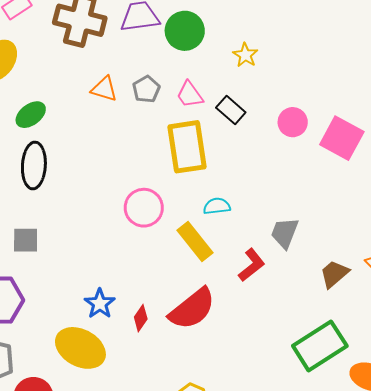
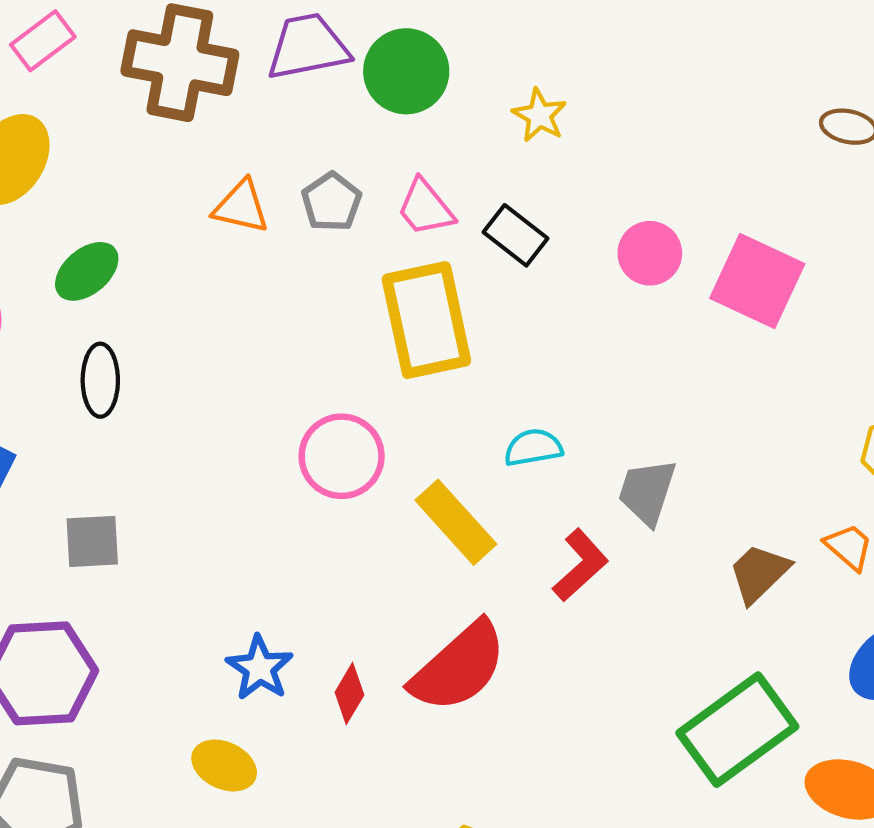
black ellipse: (34, 166) -> (100, 380), size x0.7
cyan semicircle: (217, 206) -> (533, 448), moved
yellow ellipse: (80, 348) -> (224, 765), size x0.6

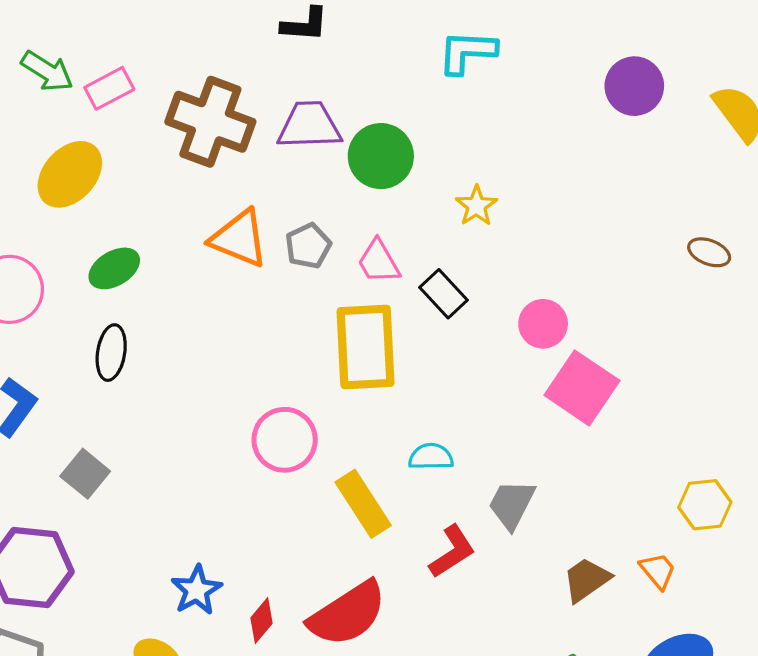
orange triangle: (241, 207) -> (239, 238), size x1.4
pink square: (757, 281) -> (582, 388), moved
gray square: (92, 541) -> (85, 474), turned 33

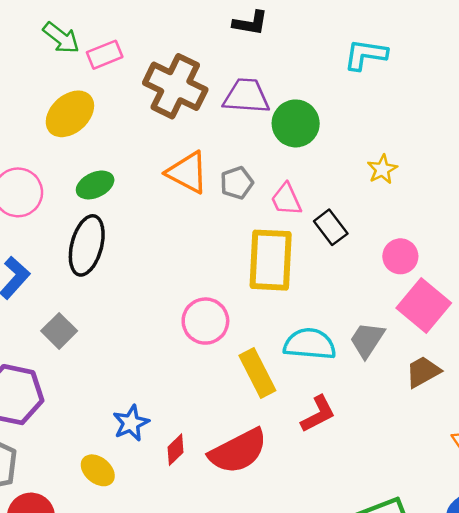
yellow star: (476, 206) -> (382, 169), moved
black ellipse: (111, 353) -> (87, 245), size x1.5
cyan semicircle: (431, 457) -> (310, 344), size x1.6
gray trapezoid: (512, 504) -> (367, 340), moved
brown trapezoid: (587, 580) -> (423, 372), moved

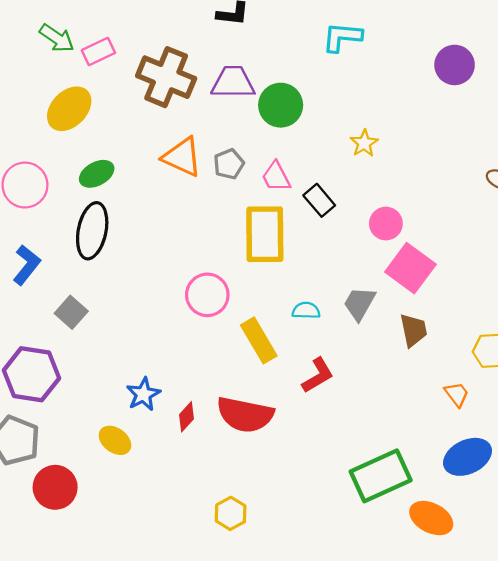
cyan semicircle: (310, 344) -> (306, 310), size x0.6
brown trapezoid: (423, 372) -> (413, 330), turned 111
red semicircle: (238, 451) -> (245, 415), turned 42

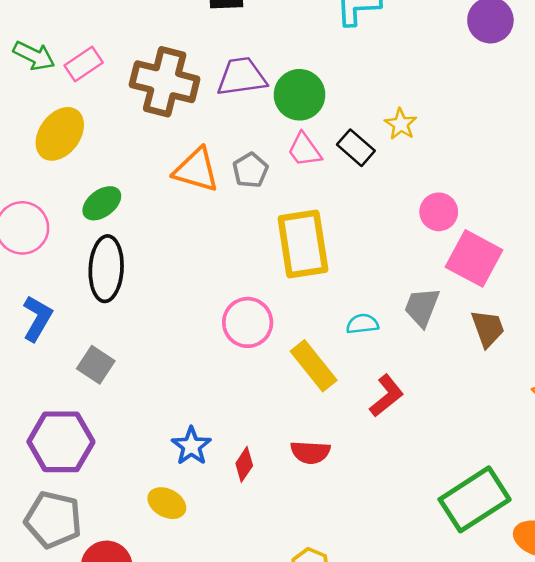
pink trapezoid: (276, 177) -> (304, 150), moved
black rectangle: (319, 200) -> (356, 148), moved
red semicircle: (245, 415) -> (310, 452), size x0.6

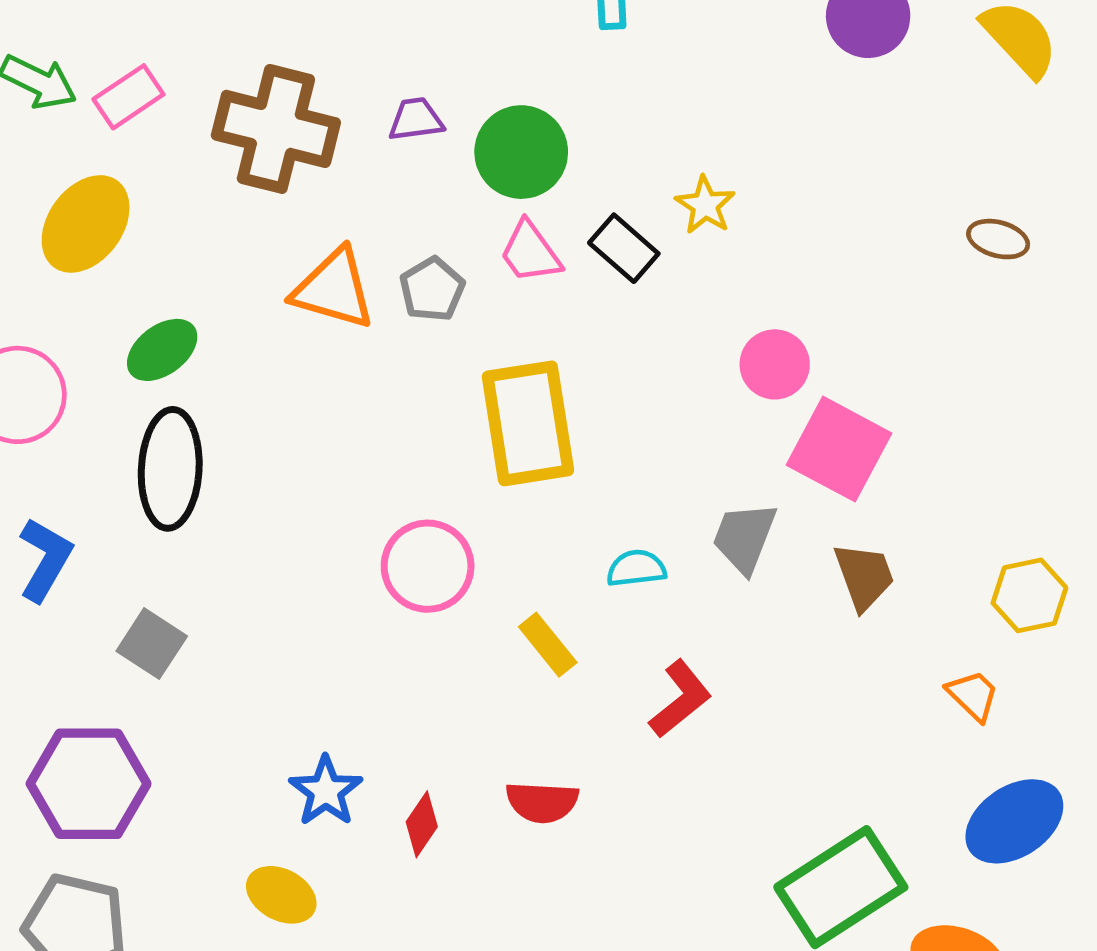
purple trapezoid: (242, 77) -> (416, 119), size x0.6
yellow rectangle: (314, 366) -> (548, 645), size x0.7

